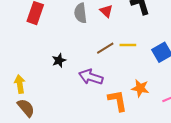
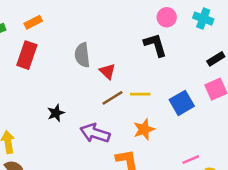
red triangle: (106, 11) -> (107, 71), moved
orange star: (140, 88) -> (144, 129), moved, turned -30

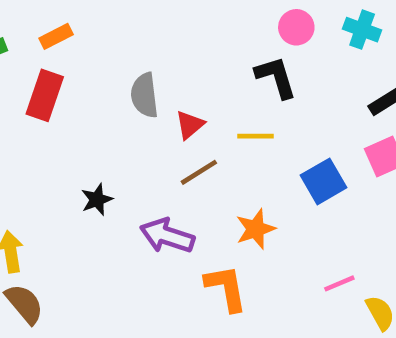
red triangle: (107, 71) -> (190, 125), turned 36
yellow line: (140, 94) -> (256, 136), moved

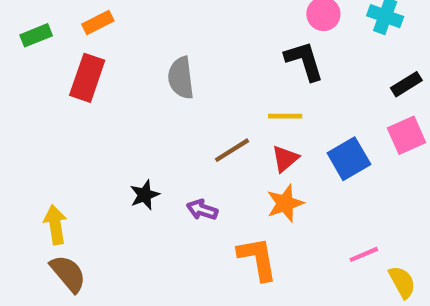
red triangle: (190, 125) -> (285, 159), moved
black star: (97, 200) -> (145, 195), moved
purple arrow: (167, 236) -> (202, 210), size x0.6

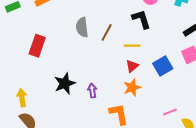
red rectangle: (87, 78) -> (37, 46), moved
brown line: (232, 150) -> (107, 32), moved, turned -30
black star: (145, 195) -> (65, 83), size x1.5
purple arrow: (202, 210) -> (92, 91), turned 64

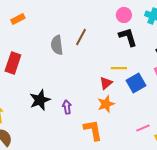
black L-shape: (141, 19) -> (128, 37), moved
brown line: (107, 32) -> (81, 37), moved
yellow line: (132, 46) -> (119, 68), moved

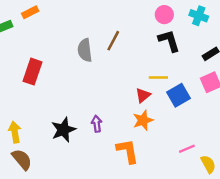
orange rectangle: (18, 19) -> (30, 12), moved
black star: (40, 100) -> (63, 130), moved

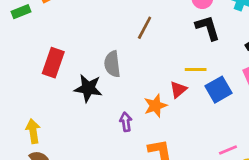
gray semicircle: (85, 50) -> (112, 64), moved
orange star: (143, 120) -> (155, 106), moved
black star: (63, 130) -> (88, 88), moved, turned 30

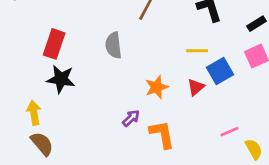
black star: (88, 88) -> (61, 79), moved
red triangle: (178, 90) -> (196, 87), moved
purple arrow: (126, 122) -> (131, 118), moved, turned 54

